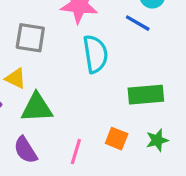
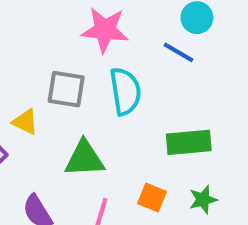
gray square: (30, 38) -> (66, 89), moved
green triangle: (37, 108) -> (84, 159), moved

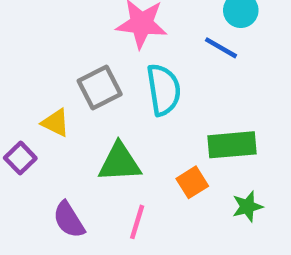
gray square: (66, 89) -> (100, 87), turned -36
orange square: (152, 198) -> (192, 182), moved, turned 36

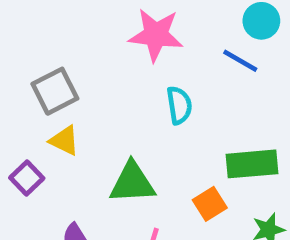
gray square: (100, 87) -> (55, 91), moved
cyan semicircle: (164, 90) -> (179, 105), size x0.7

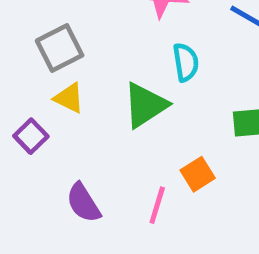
green triangle: (132, 183) -> (145, 105), moved, turned -30
orange square: (210, 204) -> (198, 174), moved

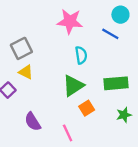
green triangle: (145, 105) -> (73, 86), moved
pink line: (157, 205) -> (68, 133), moved, turned -42

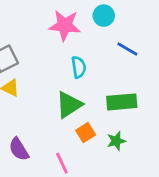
cyan circle: (120, 15) -> (104, 16), moved
blue line: (110, 34) -> (127, 49), moved
green star: (124, 115) -> (116, 141), moved

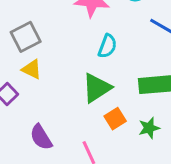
cyan semicircle: (79, 67) -> (107, 46), turned 30

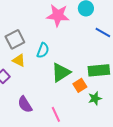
cyan semicircle: (107, 46) -> (43, 50), moved
orange square: (115, 119) -> (80, 85), moved

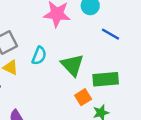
green triangle: (61, 72) -> (72, 65), moved, turned -40

